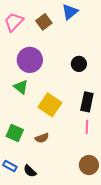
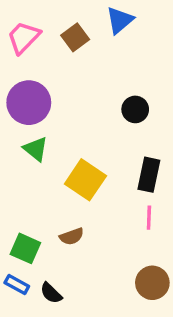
purple circle: (30, 60) -> (29, 103), moved
green square: (15, 133) -> (25, 248), moved

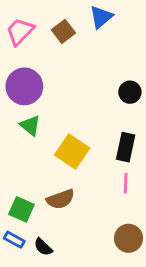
black circle: (135, 109) -> (130, 92), moved
brown semicircle: (72, 236) -> (61, 199), size x1.4

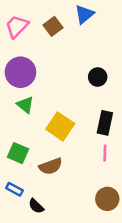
black circle: (130, 92) -> (98, 77), moved
green square: (21, 209) -> (18, 153), moved
blue rectangle: (14, 240) -> (14, 189), moved

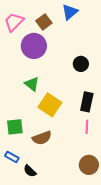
purple circle: (20, 72) -> (34, 46), moved
green triangle: (25, 105) -> (32, 84), moved
green square: (18, 153) -> (15, 127), turned -30

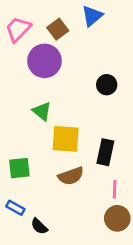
black rectangle: (87, 102) -> (105, 152), moved
yellow square: (50, 105) -> (66, 139), turned -30
pink line: (87, 127) -> (115, 189), moved
brown semicircle: (42, 138) -> (71, 176), moved

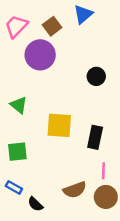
green triangle: (42, 111) -> (19, 105), moved
brown semicircle: (71, 176) -> (75, 190), moved

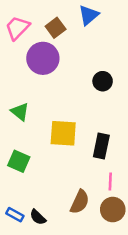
green square: (17, 152) -> (19, 161), turned 30
blue rectangle: (14, 187) -> (15, 215), moved
brown semicircle: (75, 190) -> (80, 202), turned -45

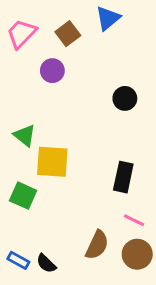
purple circle: (43, 58) -> (52, 71), size x0.6
yellow square: (63, 133) -> (52, 162), moved
pink line: (110, 182) -> (134, 220), turned -66

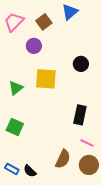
green triangle: (25, 135) -> (16, 88), turned 42
yellow square: (52, 162) -> (46, 79), moved

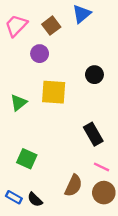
black rectangle: (80, 115) -> (93, 134), turned -42
green square: (15, 127) -> (27, 159), moved

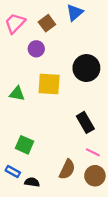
black circle: (94, 75) -> (86, 68), size x1.6
green triangle: (19, 103) -> (17, 94), turned 49
blue rectangle: (14, 197) -> (13, 171), moved
black semicircle: (35, 200) -> (32, 182), turned 144

